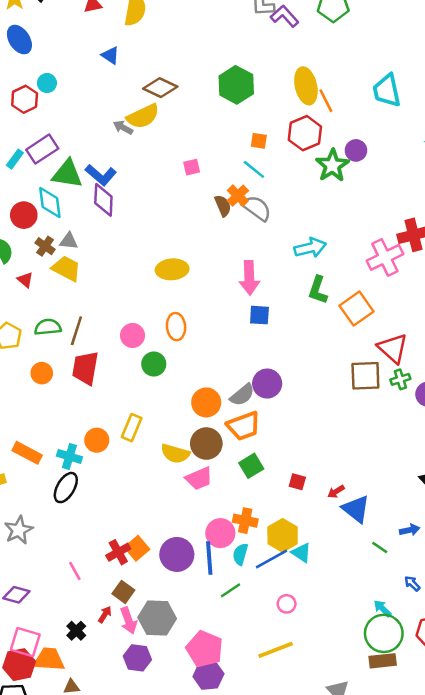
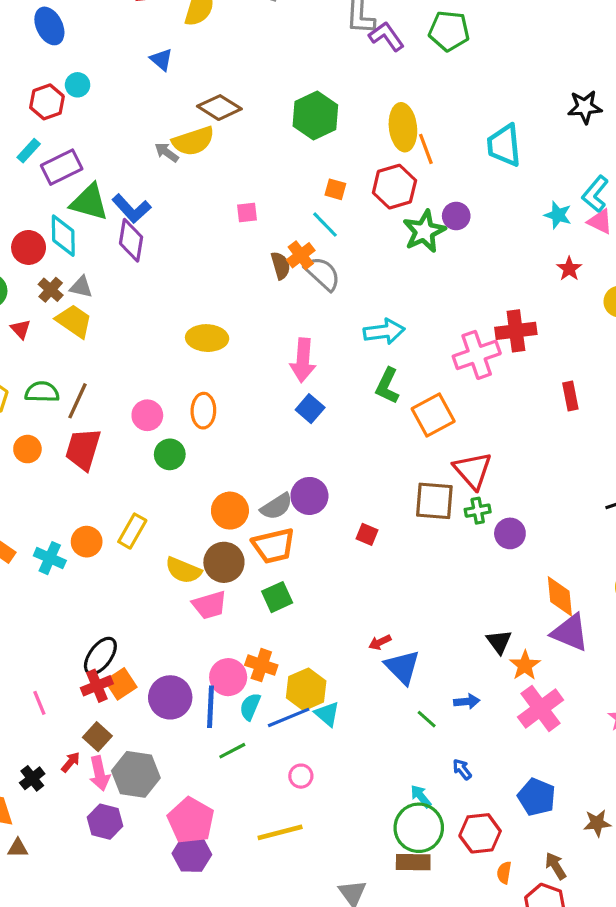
cyan rectangle: (15, 159) -> (29, 151), moved
blue square: (259, 315) -> (310, 409), turned 30
red square: (297, 482) -> (367, 534), moved
black ellipse: (66, 488) -> (100, 656), moved

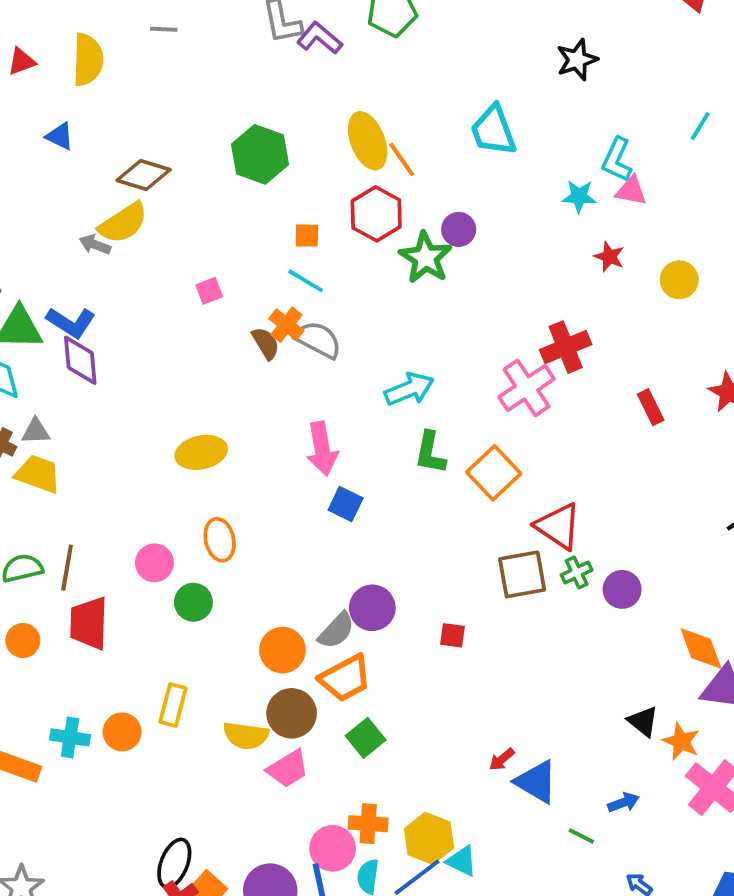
cyan cross: (50, 558) -> (70, 737), moved

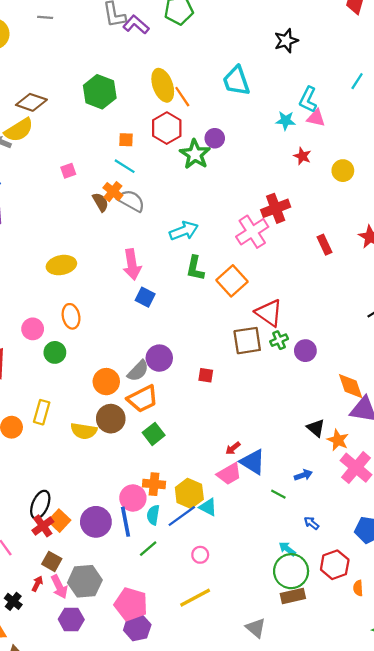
pink trapezoid: (288, 769) -> (229, 474), moved

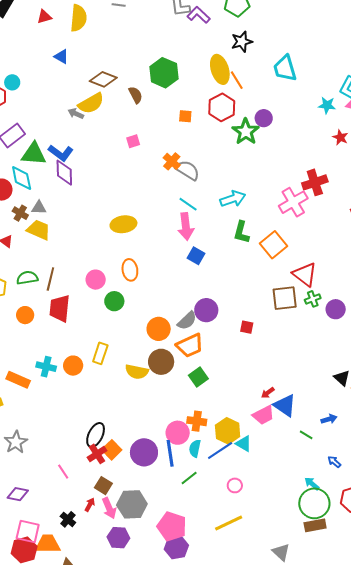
black star: (286, 41) -> (242, 42), moved
cyan line: (125, 166) -> (188, 204), moved
brown semicircle: (101, 202) -> (136, 95), moved

